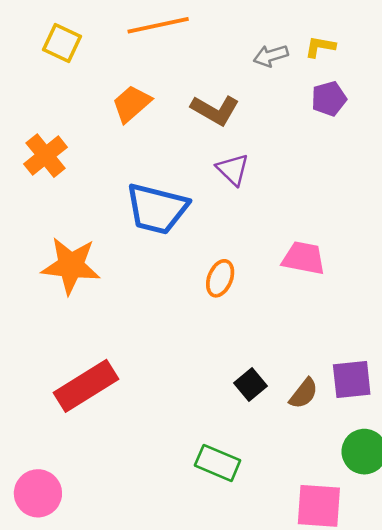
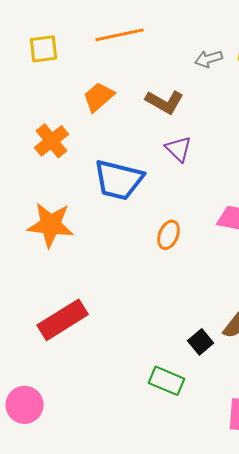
yellow square: (62, 43) -> (44, 49), turned -32
orange cross: (46, 156) -> (52, 141), moved
black square: (250, 385) -> (201, 342), moved

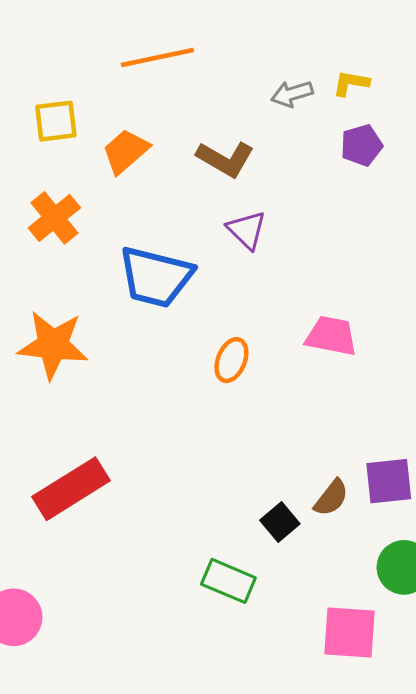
yellow square: (44, 49) -> (56, 121), moved

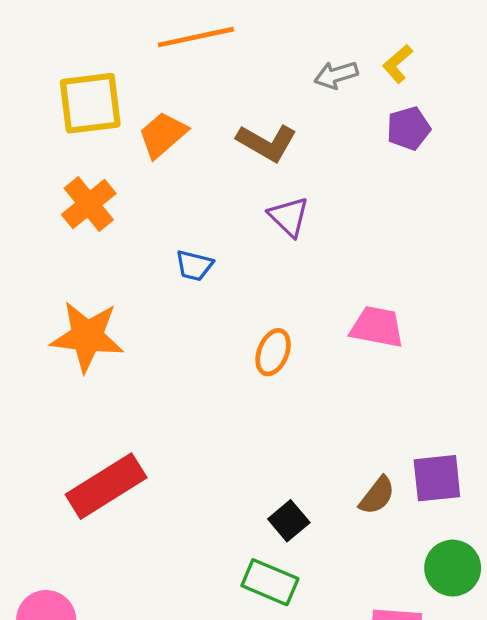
yellow L-shape: (351, 83) -> (398, 64), turned -51
yellow square: (56, 121) -> (90, 103), size x1.4
blue trapezoid: (156, 277) -> (194, 266), size x0.5
black square: (280, 522) -> (289, 521), moved

